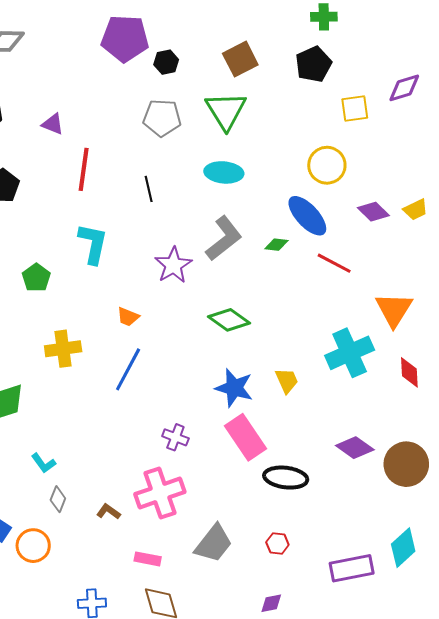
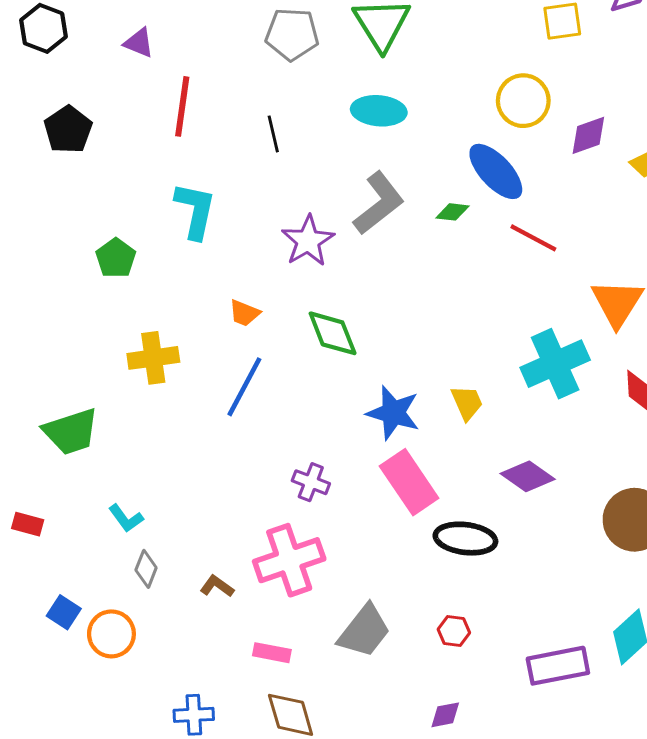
purple diamond: (373, 212) -> (588, 135), moved, turned -64
green diamond: (229, 320) -> (333, 333), moved, turned 33
purple diamond: (355, 448) -> (528, 476), moved

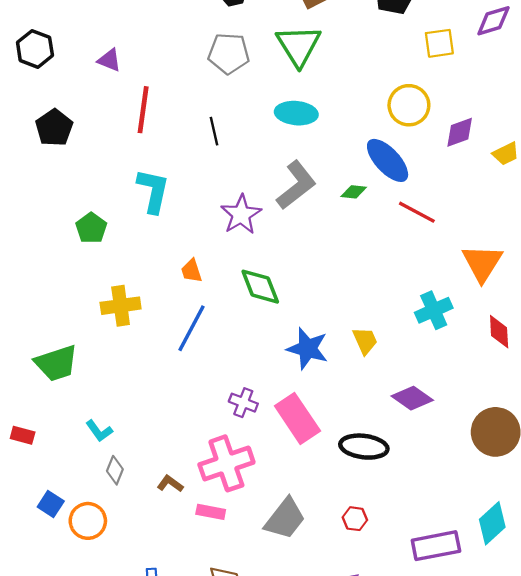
orange trapezoid: (244, 313) -> (192, 271), turned 50
cyan cross: (555, 364) -> (434, 310), size x0.7
pink rectangle: (409, 482) -> (297, 418), moved
pink rectangle: (272, 653) -> (211, 512), moved

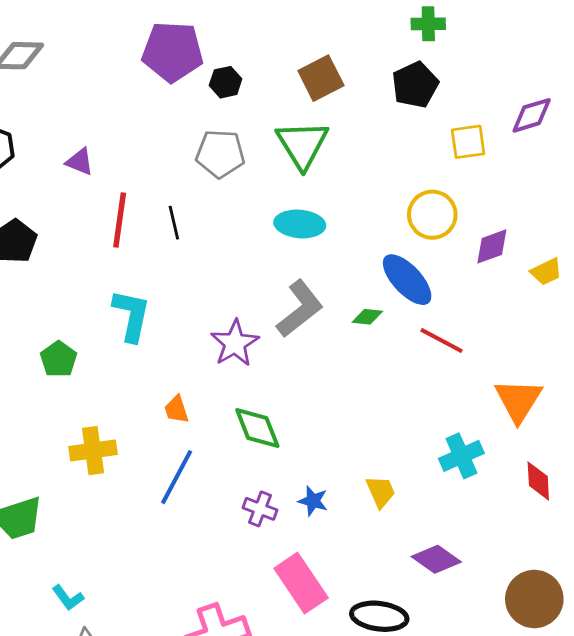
black line: (214, 131) -> (174, 223), moved
blue star: (308, 349) -> (313, 501), size x0.6
purple cross: (243, 403) -> (260, 509), moved

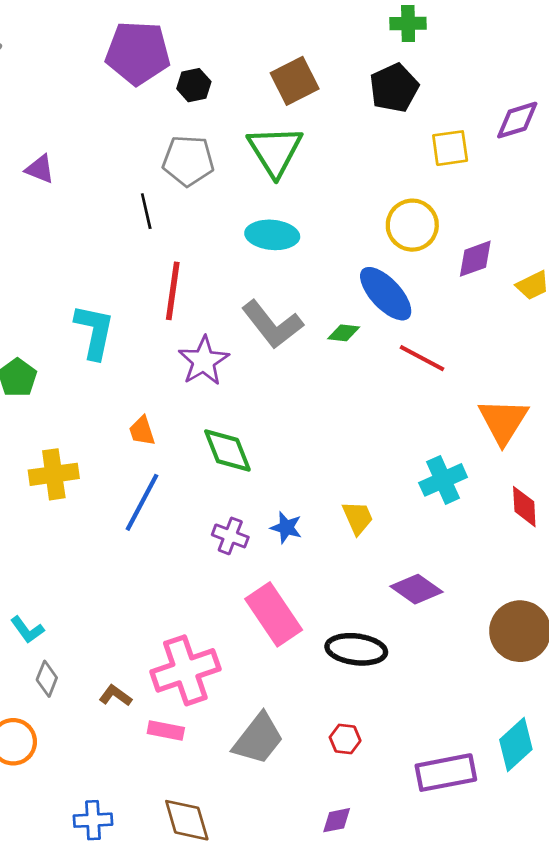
red line: (120, 220) -> (173, 291), moved
black line: (174, 223) -> (146, 211), moved
gray L-shape: (300, 309) -> (272, 325), turned 90

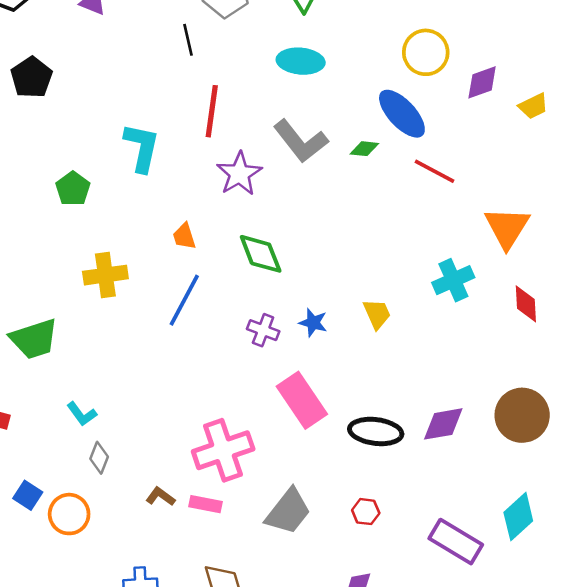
purple diamond: (416, 589) -> (443, 424), moved, turned -45
brown L-shape: (115, 696) -> (160, 497), moved
purple rectangle: (446, 773) -> (456, 542), turned 42

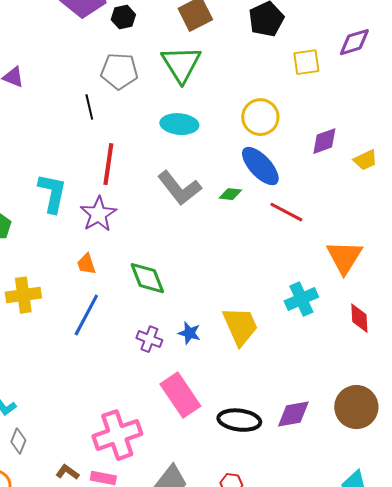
yellow circle: (426, 52) -> (260, 117), moved
purple star: (239, 174) -> (98, 214), moved
yellow trapezoid: (377, 314) -> (240, 326), size x1.6

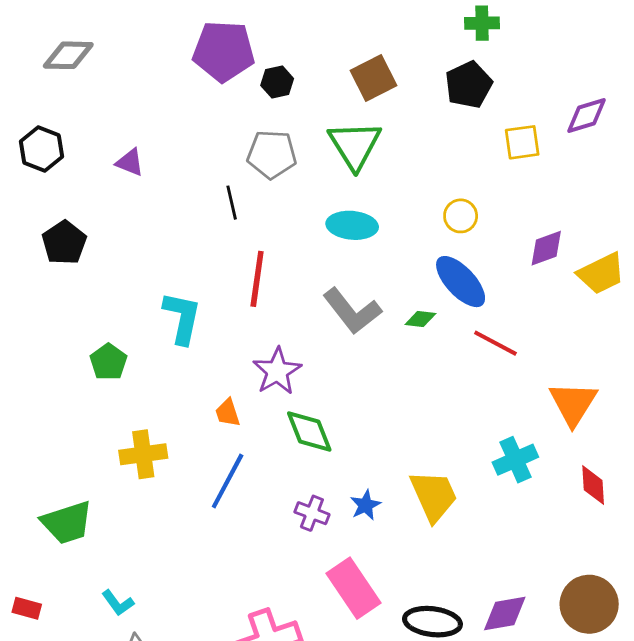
yellow circle: (260, 117) -> (461, 216), size x0.7
yellow trapezoid: (365, 160) -> (601, 274), size x1.5
purple star: (98, 214) -> (277, 371), moved
blue star: (189, 333) -> (366, 505), turned 30

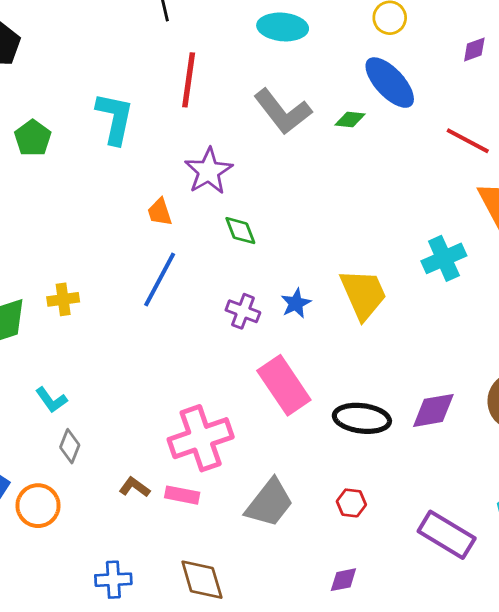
purple diamond: (546, 248) -> (474, 49), size x0.7
red line: (495, 343) -> (468, 141), moved
green pentagon: (108, 362) -> (33, 138), moved
green diamond: (309, 431) -> (240, 231), size x0.7
yellow cross: (143, 454) -> (63, 299), moved, size x0.7

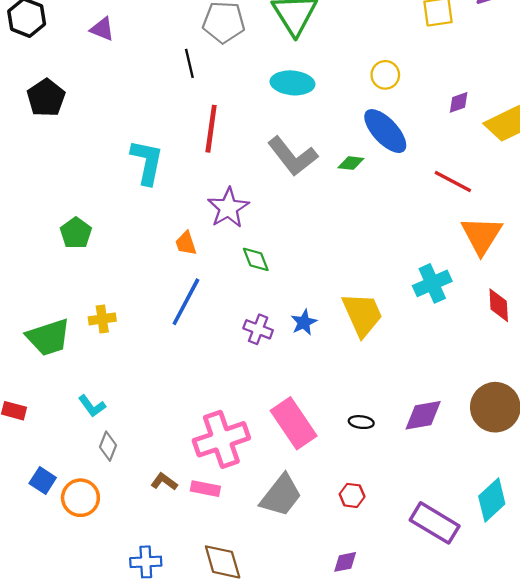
green pentagon: (33, 138) -> (76, 233), moved
pink rectangle: (284, 385) -> (294, 423), moved
black ellipse: (362, 418) -> (361, 422), size x0.5

